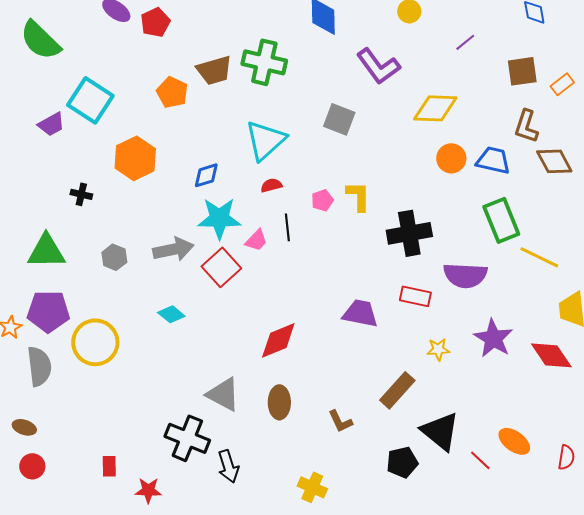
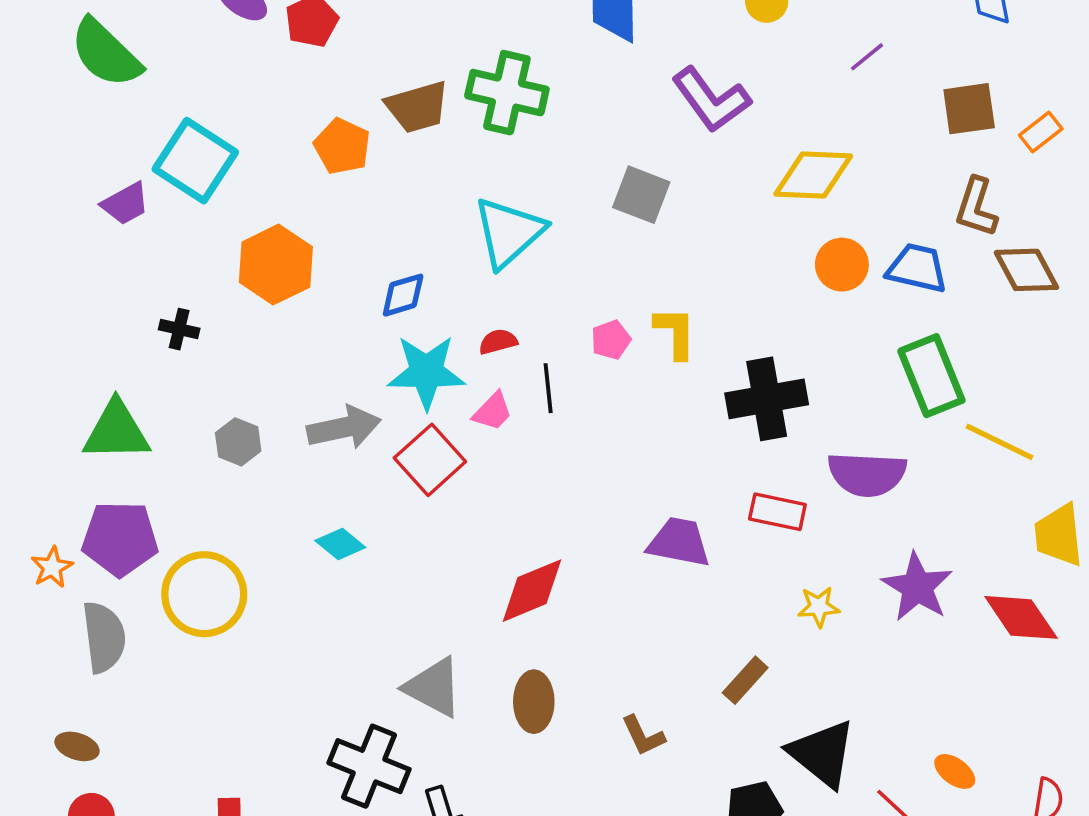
red semicircle: (271, 185) -> (498, 342), moved
brown rectangle: (397, 390) -> (745, 680), size x0.7
orange ellipse: (514, 441) -> (955, 771), size x0.7

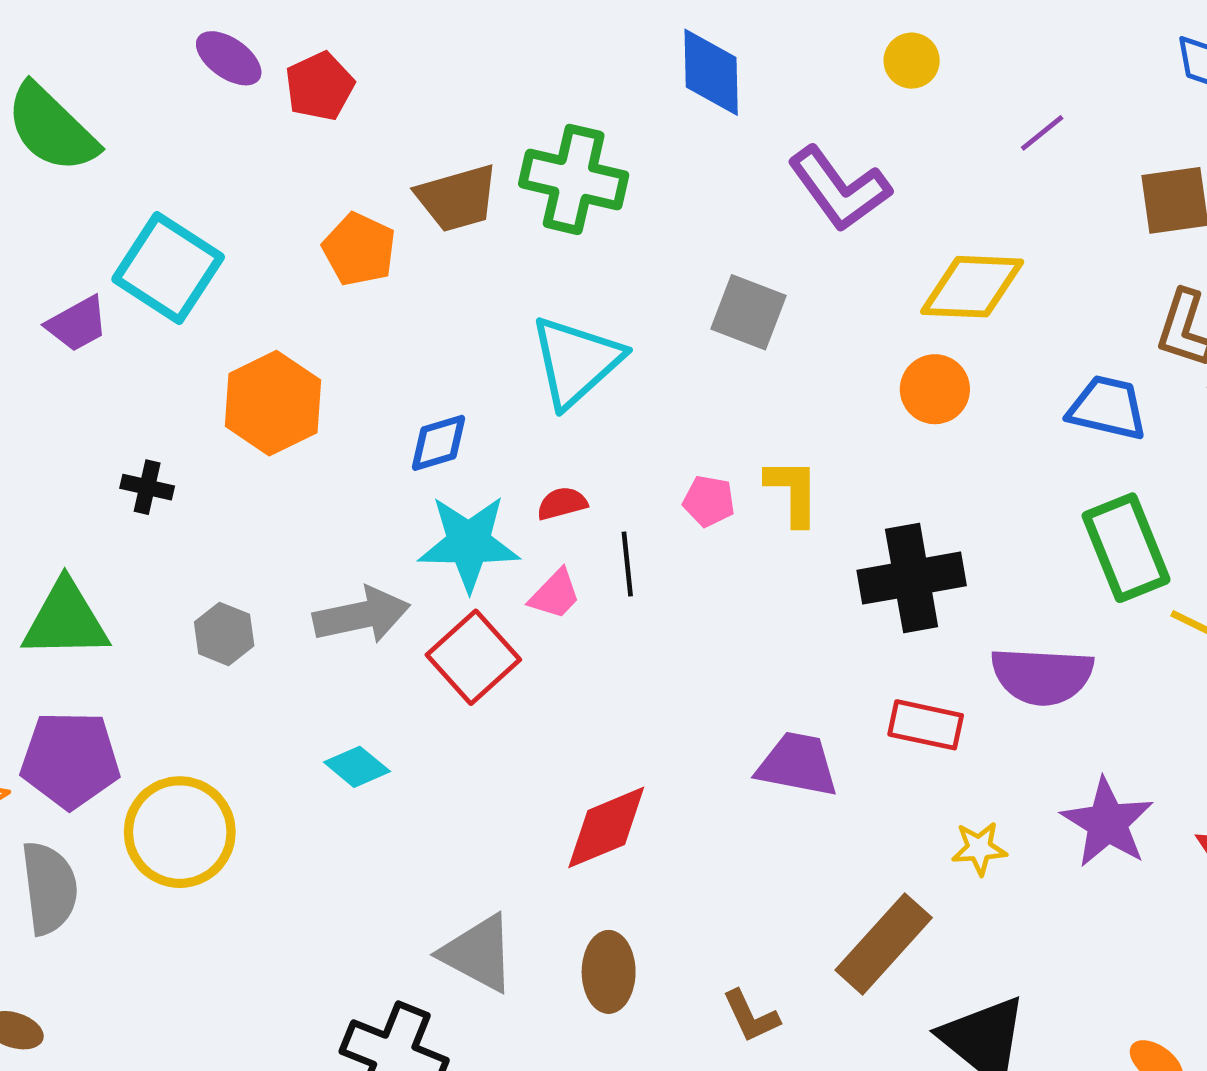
orange circle: (842, 265) -> (935, 389), moved
pink pentagon: (611, 340) -> (709, 501), turned 30
brown rectangle: (745, 680) -> (884, 944), size x1.6

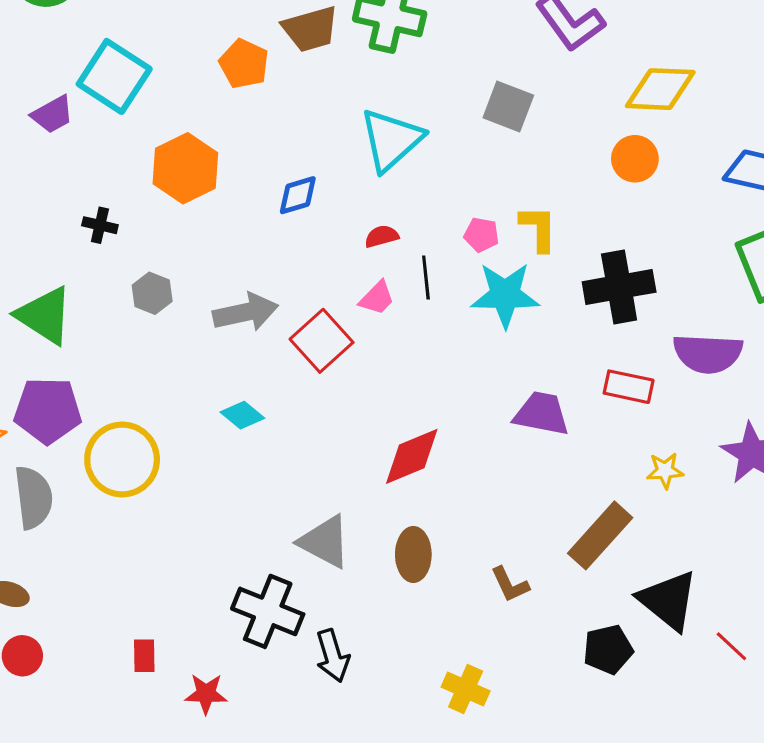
cyan star: (469, 543) -> (505, 295), moved
green triangle: (66, 620) -> (45, 315), turned 34
gray hexagon: (224, 634) -> (152, 293), moved

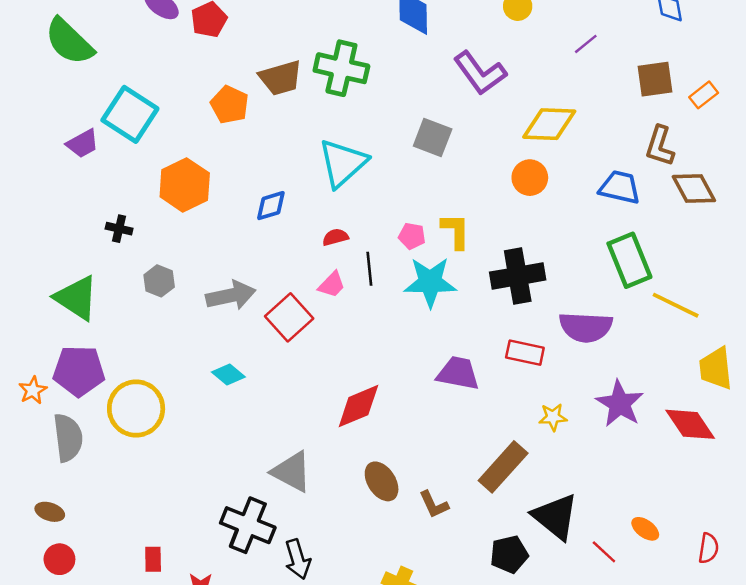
brown ellipse: (413, 554) -> (382, 481), moved, turned -33

